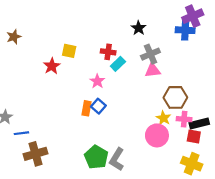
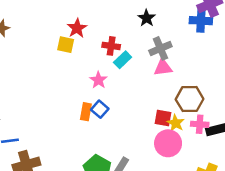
red star: (52, 66) -> (77, 28), moved
red square: (194, 136) -> (163, 118), moved

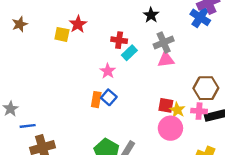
blue cross: (201, 21) -> (200, 17), turned 30
red star: (77, 28) -> (78, 24), moved
yellow square: (66, 45) -> (62, 34), moved
brown hexagon: (190, 99) -> (206, 88), moved

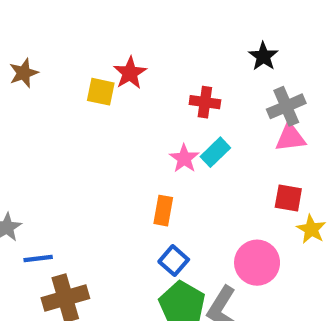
cyan rectangle: (129, 53) -> (215, 152), moved
blue square: (109, 97) -> (174, 261), moved
red square: (166, 105) -> (288, 198), moved
pink circle: (170, 128) -> (257, 263), moved

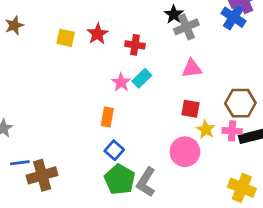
red star: (130, 73) -> (98, 34), moved
gray cross: (286, 106) -> (186, 27), moved
blue line: (38, 258) -> (20, 163), moved
pink circle: (257, 263) -> (185, 152), moved

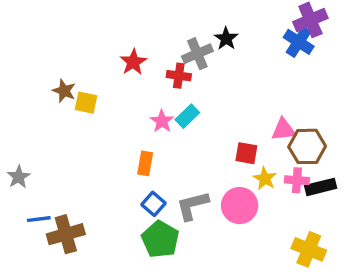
brown star: (14, 25) -> (64, 91), moved, turned -30
gray cross: (186, 27) -> (197, 54), moved
yellow square: (66, 38) -> (86, 103), moved
pink triangle: (192, 68) -> (283, 130), moved
gray L-shape: (146, 182) -> (192, 206), moved, turned 44

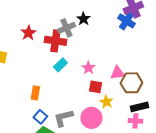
red cross: (179, 76) -> (55, 41), size x1.5
pink star: (162, 121) -> (88, 68), moved
pink cross: (297, 180) -> (135, 121), moved

